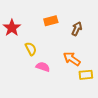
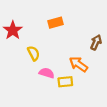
brown arrow: (77, 29) -> (96, 42), moved
yellow rectangle: (86, 75) -> (65, 82), moved

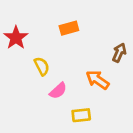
pink semicircle: (47, 73) -> (58, 91), turned 120
yellow rectangle: (65, 82) -> (81, 115), moved

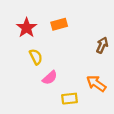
red star: (16, 38) -> (27, 28), moved
orange arrow: (98, 80) -> (96, 83), moved

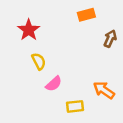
orange rectangle: (59, 24) -> (86, 15), moved
brown arrow: (102, 45) -> (110, 39), moved

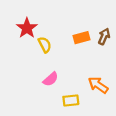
orange rectangle: (86, 15) -> (82, 38), moved
yellow semicircle: (39, 61) -> (45, 45), moved

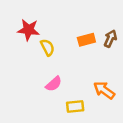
red star: (27, 28) -> (29, 30), turned -30

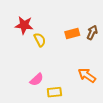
pink semicircle: (54, 84) -> (37, 80), moved
yellow rectangle: (75, 107) -> (54, 92), moved

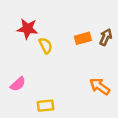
pink semicircle: (37, 80) -> (18, 84), moved
yellow rectangle: (54, 92) -> (46, 106), moved

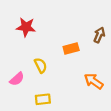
orange rectangle: (83, 38) -> (71, 49), moved
yellow semicircle: (46, 46) -> (41, 65), moved

